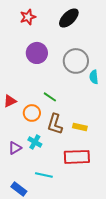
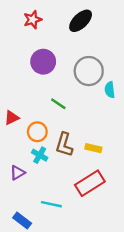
green line: (50, 97) -> (58, 104), moved
cyan cross: (35, 142) -> (40, 155), moved
red rectangle: (77, 157) -> (90, 183), turned -30

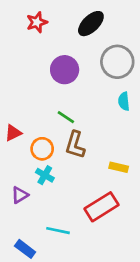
purple circle: (43, 62) -> (65, 70), moved
gray circle: (89, 71) -> (117, 62), moved
brown L-shape: (64, 145) -> (75, 145), moved
yellow rectangle: (93, 148) -> (119, 167), moved

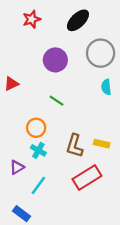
red triangle: (13, 133) -> (11, 84), moved
brown L-shape: (75, 145) -> (75, 146), moved
cyan line: (58, 231) -> (38, 185), moved, turned -66

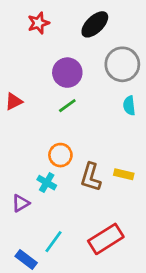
green line: (56, 101) -> (67, 106), moved, turned -70
orange circle: (36, 128) -> (60, 155), moved
red rectangle: (87, 177) -> (106, 239), moved
cyan line: (38, 185) -> (54, 242), moved

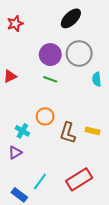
red star: (38, 23) -> (15, 24), moved
gray circle: (122, 64) -> (79, 53), moved
green line: (67, 106) -> (50, 79), turned 56
cyan cross: (47, 183) -> (22, 131), moved

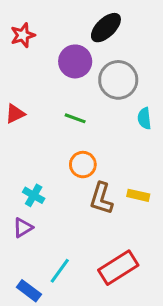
purple circle: (50, 55) -> (75, 61), moved
orange circle: (45, 116) -> (83, 165), moved

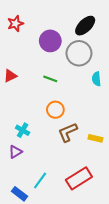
black ellipse: (106, 28) -> (85, 26), moved
yellow rectangle: (138, 195) -> (95, 138), moved
brown L-shape: (101, 198) -> (68, 132), turned 50

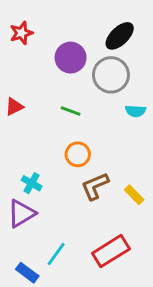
cyan semicircle: (96, 79) -> (136, 111), turned -80
yellow rectangle: (95, 138) -> (134, 195), turned 32
purple triangle: (15, 152) -> (21, 214), size x1.5

